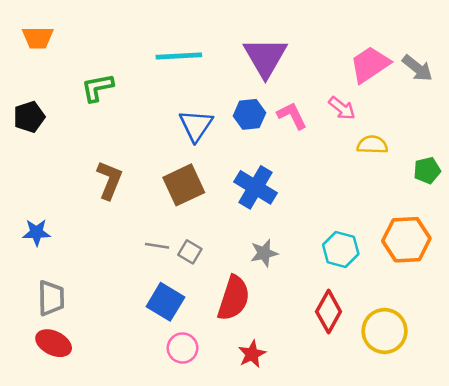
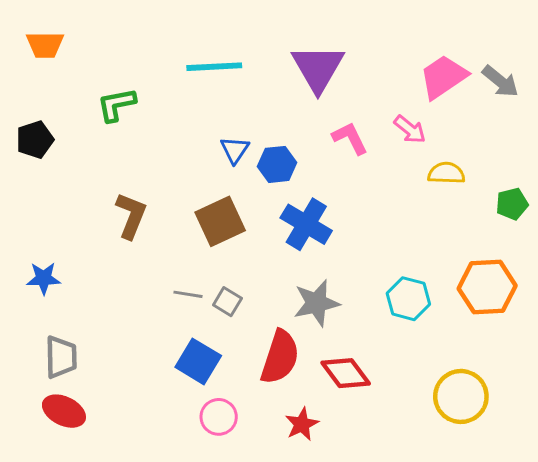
blue hexagon: (249, 114) -> (277, 164), moved
blue triangle: (196, 125) -> (235, 150), size x0.7
gray star: (264, 253) -> (316, 303), size x1.4
red diamond: (329, 312) -> (346, 373), moved, turned -66

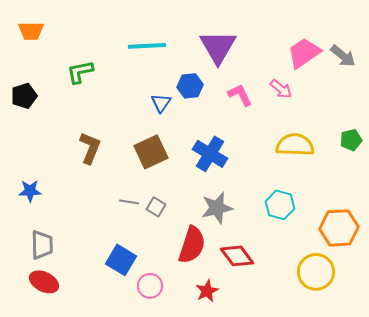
blue hexagon: (277, 164) -> (190, 86), moved
yellow semicircle: (446, 173) -> (295, 145), moved, size x1.5
orange hexagon: (487, 287) -> (339, 228), moved
blue square: (198, 361) -> (121, 260), moved

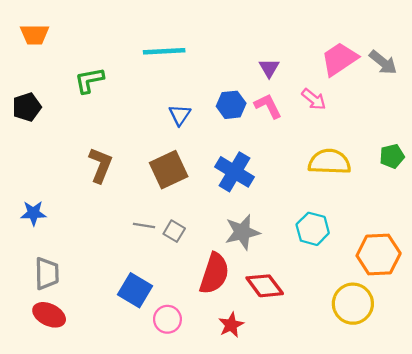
purple triangle: (218, 47) -> (269, 68), moved, size x0.5
blue hexagon: (190, 86) -> (231, 105), moved

